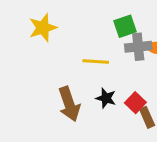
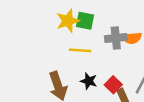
green square: (125, 26) -> (85, 21), moved, turned 30
yellow star: (43, 28) -> (68, 21), moved

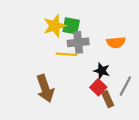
gray cross: (116, 38) -> (78, 42), moved
black star: (89, 81) -> (102, 71), moved

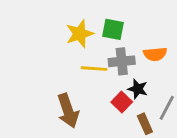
green square: (71, 26) -> (113, 29), moved
gray cross: (78, 42) -> (122, 61), moved
red square: (98, 87) -> (122, 102), moved

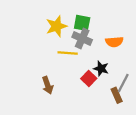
gray cross: (122, 61) -> (82, 38), moved, turned 30
brown arrow: (68, 111) -> (48, 85), size x0.7
brown rectangle: (145, 124) -> (117, 95), moved

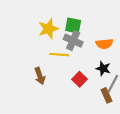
black star: (101, 69) -> (103, 69), moved
brown arrow: (48, 85) -> (40, 76), moved

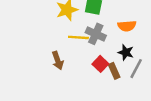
gray cross: (73, 41) -> (96, 34), moved
brown rectangle: (106, 95) -> (114, 71), moved

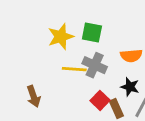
brown arrow: (58, 60) -> (34, 96), moved

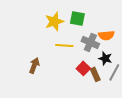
gray cross: (95, 65) -> (90, 42), moved
brown arrow: (34, 96) -> (34, 65), turned -140

